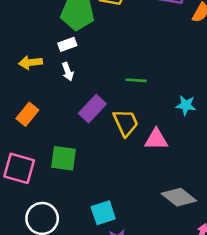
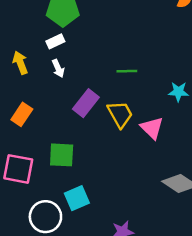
yellow arrow: (30, 63) -> (20, 63), turned 80
pink triangle: (156, 139) -> (152, 128), turned 50
cyan square: (103, 213) -> (77, 198), moved

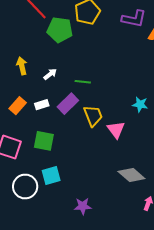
white rectangle: (55, 41) -> (42, 105), moved
white arrow: (58, 68) -> (50, 74), turned -112
green line: (127, 71) -> (83, 82), moved

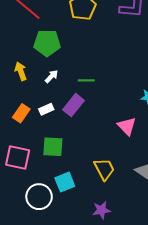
green pentagon: (60, 30) -> (47, 43), moved
yellow trapezoid: (93, 116) -> (104, 169), moved

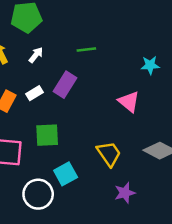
green line: (86, 80) -> (86, 49), moved
purple star: (102, 210) -> (125, 193), moved

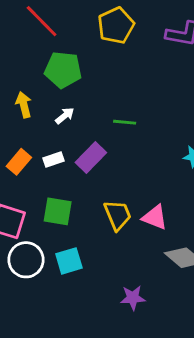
pink triangle: (129, 102) -> (155, 217), moved, turned -30
yellow trapezoid: (109, 154) -> (118, 215), moved
white circle: (38, 194) -> (26, 260), moved

